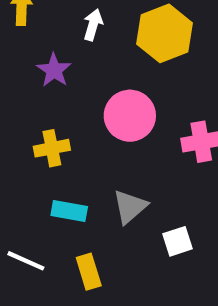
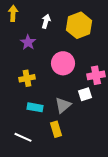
white square: (177, 241) -> (85, 94), moved
white line: (26, 261) -> (23, 137), moved
yellow rectangle: (89, 272) -> (56, 129), moved

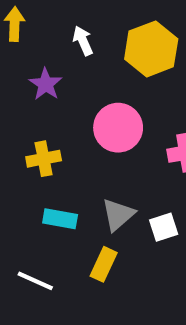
white arrow: (46, 21) -> (83, 41), turned -40
white square: (85, 94) -> (164, 227), moved
yellow rectangle: (56, 129) -> (104, 264), turned 42

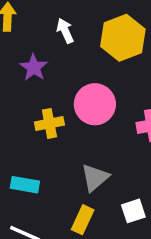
yellow cross: (44, 159) -> (49, 123), moved
cyan rectangle: (60, 219) -> (25, 185), moved
white square: (164, 227) -> (133, 211), moved

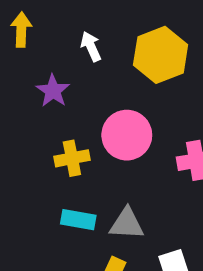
gray triangle: (95, 178) -> (127, 224), turned 44
cyan rectangle: (25, 185) -> (78, 220), moved

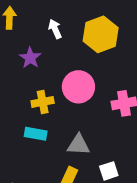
cyan rectangle: (78, 220) -> (36, 134), moved

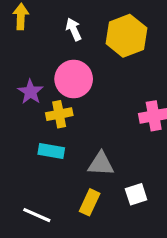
purple star: (30, 58) -> (30, 92), moved
pink circle: (78, 87) -> (74, 79), moved

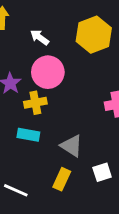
white arrow: (74, 29) -> (40, 37), moved, turned -30
gray triangle: (101, 164) -> (71, 146), turned 30

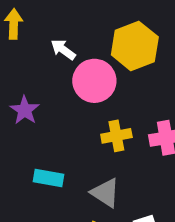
pink circle: (48, 72) -> (94, 81), moved
yellow cross: (35, 103) -> (116, 136), moved

